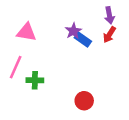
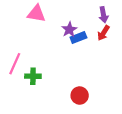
pink triangle: (26, 32) -> (36, 14), moved
blue rectangle: (83, 39) -> (78, 38), turned -56

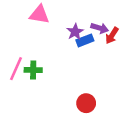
purple arrow: (103, 15) -> (100, 28), moved, turned -63
green cross: (33, 76) -> (33, 70), moved

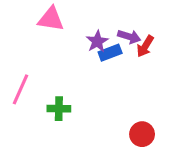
green cross: (33, 70) -> (59, 109), moved
red circle: (86, 103) -> (142, 134), moved

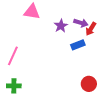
blue rectangle: (110, 53) -> (78, 45), moved
green cross: (59, 109) -> (14, 86), moved

